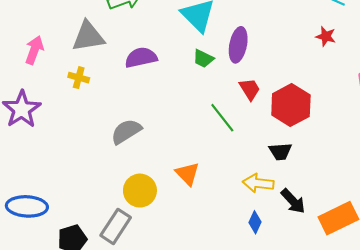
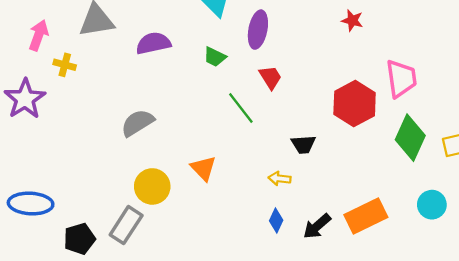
green trapezoid: (203, 59) -> (215, 57), moved
yellow cross: (79, 78) -> (65, 65), moved
red hexagon: (291, 105) -> (355, 103), moved
yellow arrow: (258, 183) -> (280, 178), size x0.7
black arrow: (293, 201) -> (317, 226), moved, turned 92

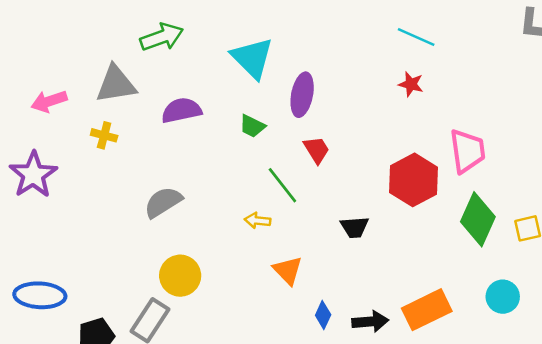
pink arrow: (39, 35) -> (49, 101), turned -128
yellow cross: (65, 65) -> (104, 135), moved
orange triangle: (203, 168) -> (288, 270), moved
yellow arrow: (280, 178) -> (258, 221), moved
black arrow: (317, 226) -> (370, 322), turned -144

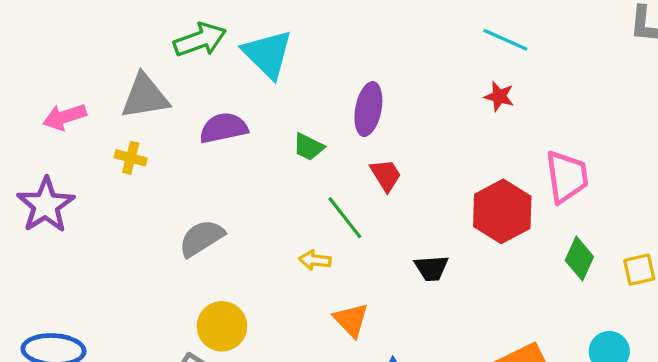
cyan triangle: (252, 58) -> (268, 54), moved
green diamond: (478, 219) -> (579, 259), size x0.7

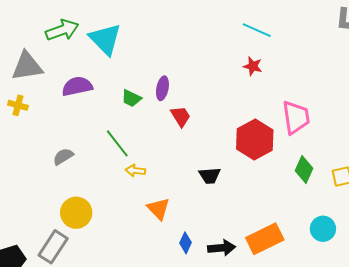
purple ellipse: (368, 109) -> (162, 88), moved, size x0.7
green line: (345, 218) -> (117, 143), moved
gray semicircle: (202, 238) -> (63, 157), size x0.7

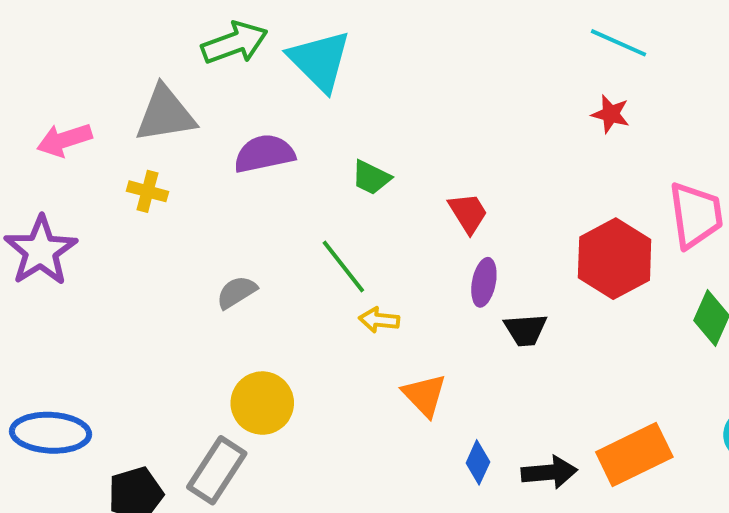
purple ellipse: (162, 88) -> (484, 282), moved

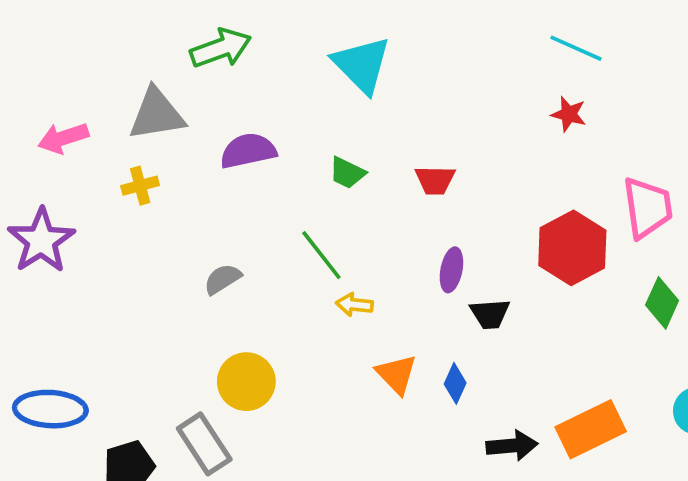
cyan triangle: (320, 61) -> (362, 65), moved
yellow cross: (147, 191) -> (140, 186), turned -30
red trapezoid: (468, 213) -> (435, 180), moved, turned 123
blue diamond: (478, 462) -> (455, 383), moved
gray rectangle: (217, 470) -> (204, 444), turned -66

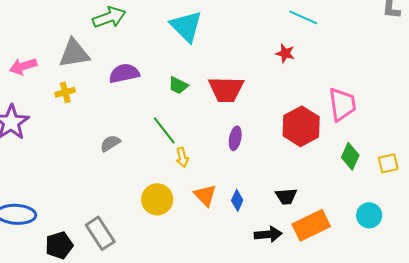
red star: (569, 114) -> (285, 53), moved
red trapezoid: (435, 180) -> (226, 89), size x1.6
yellow arrow: (354, 305) -> (182, 157), turned -108
black trapezoid: (490, 314) -> (286, 196), moved
yellow circle: (246, 382) -> (157, 199), moved

